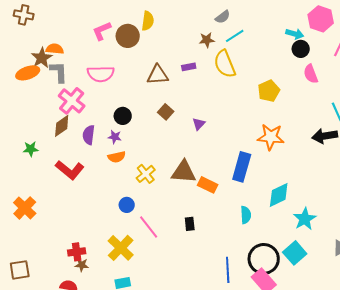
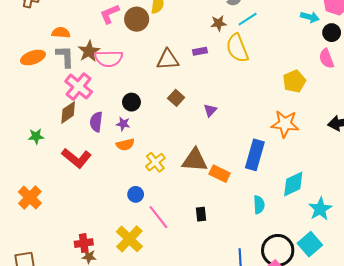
black circle: (301, 49) -> (332, 33), moved
brown star: (42, 58) -> (89, 51), moved
yellow pentagon: (269, 91) -> (294, 81), moved

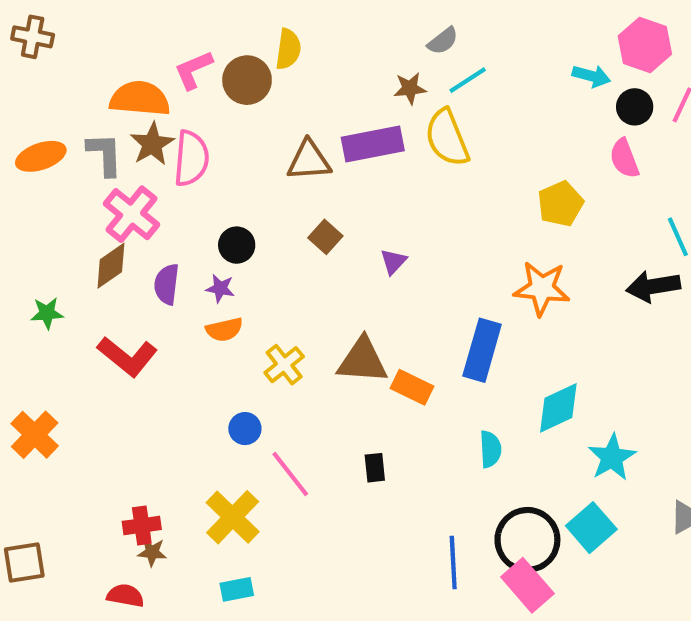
orange semicircle: (61, 33) -> (140, 99), moved, size x1.6
purple rectangle: (200, 51) -> (373, 144), size x2.0
pink semicircle: (109, 59) -> (191, 158), turned -84

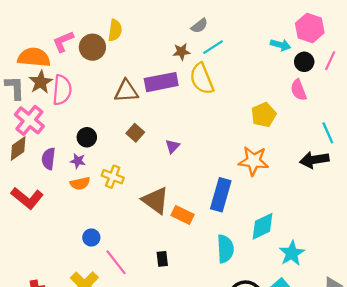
brown triangle: (362, 361) -> (156, 200), turned 32
yellow cross: (284, 365) -> (113, 177), moved, turned -30
cyan semicircle: (490, 449) -> (225, 249), size x1.4

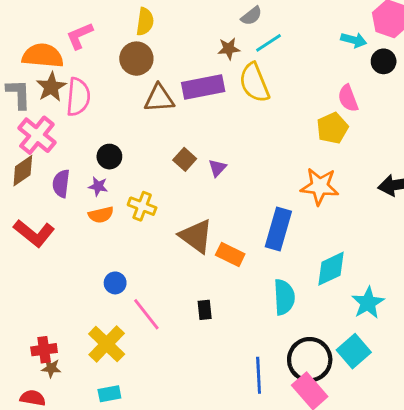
brown circle: (92, 47) -> (136, 59), moved
pink semicircle: (299, 90) -> (348, 98), moved
brown square: (135, 133) -> (185, 159), moved

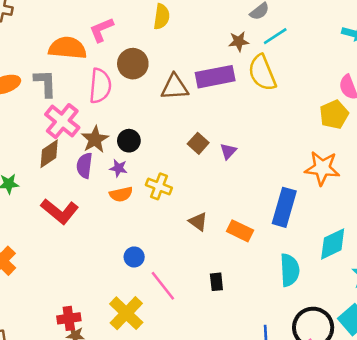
brown circle: (136, 59) -> (133, 64), moved
brown star: (51, 87) -> (95, 139), moved
brown triangle: (196, 236) -> (198, 222), moved, size x0.6

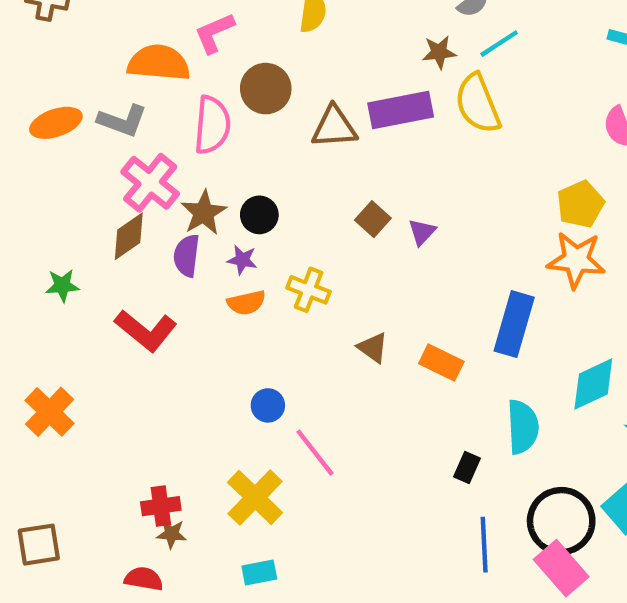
gray L-shape: (45, 83) -> (122, 121), turned 112
yellow pentagon: (334, 115) -> (580, 204), moved
black rectangle: (216, 282) -> (467, 468), moved, turned 30

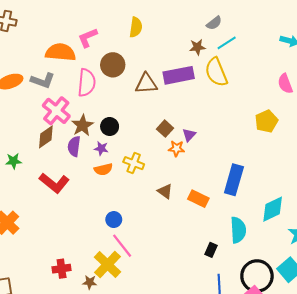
orange star: (576, 260) -> (176, 148), moved, size x0.6
pink line: (315, 453) -> (122, 246), moved
brown star: (172, 534) -> (90, 282), moved

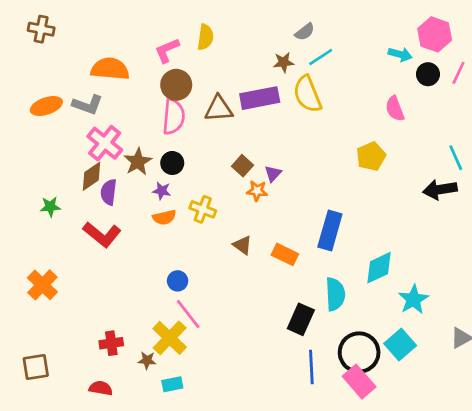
pink L-shape: (88, 38) -> (167, 50), moved
pink semicircle: (87, 83) -> (174, 117), moved
purple semicircle: (74, 146) -> (109, 192), moved
black rectangle: (211, 250) -> (301, 319), size x1.6

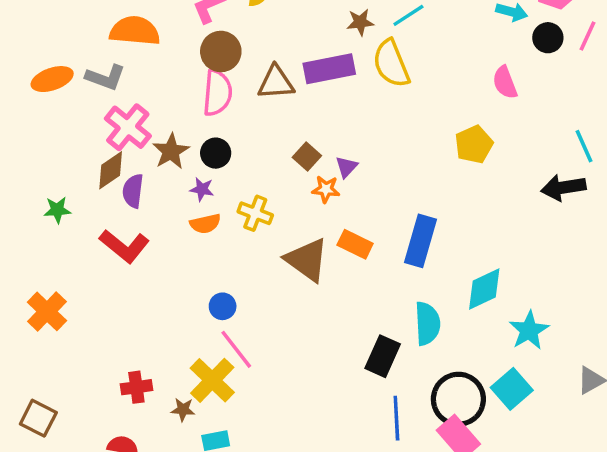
brown triangle: (242, 245) -> (307, 260), size x1.8
orange rectangle: (285, 254) -> (355, 244), moved
brown square: (36, 367) -> (38, 418), turned 36

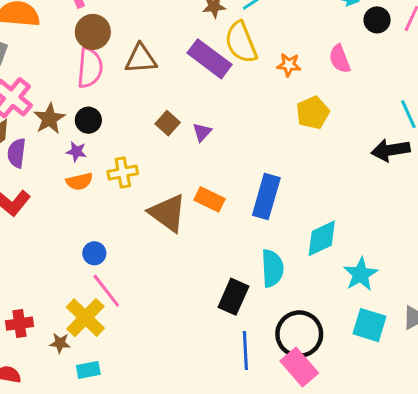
purple rectangle: (329, 69) -> (210, 59), moved, turned 48
orange star: (326, 189) -> (289, 65), moved
yellow cross: (255, 213) -> (123, 173), turned -32
cyan square: (512, 389) -> (370, 325), moved, turned -32

